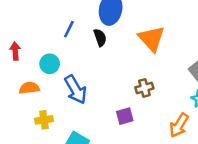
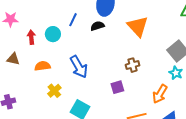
black semicircle: (100, 38) -> (97, 26), turned -88
cyan circle: (50, 64) -> (53, 34), moved
yellow cross: (44, 120) -> (54, 91), turned -32

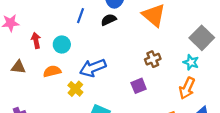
cyan circle: (53, 34) -> (62, 44), moved
blue arrow: (79, 67) -> (93, 68), turned 105
cyan star: (176, 73) -> (191, 62), moved
yellow cross: (54, 91) -> (75, 89), moved

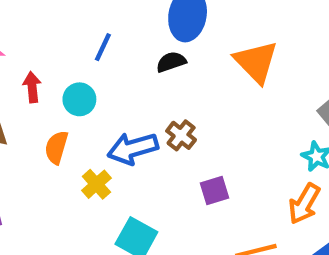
blue line: (81, 16) -> (103, 47), moved
brown cross: (153, 59) -> (181, 135), moved, turned -35
orange semicircle: (52, 71) -> (56, 147), turned -66

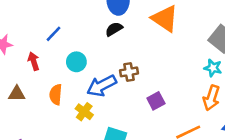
blue line: (103, 47) -> (53, 34), moved, turned 30
cyan circle: (79, 99) -> (76, 62), moved
brown cross: (181, 135) -> (129, 72), turned -36

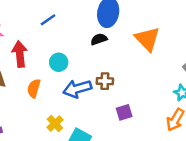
blue line: (53, 34) -> (48, 20), moved
red arrow: (34, 61) -> (20, 54), size x1.5
yellow cross: (84, 112) -> (55, 124), moved

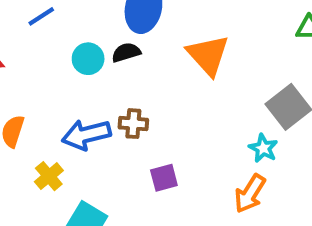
cyan circle: (59, 62) -> (88, 59), moved
yellow cross: (55, 124) -> (49, 176), moved

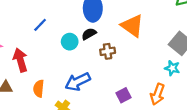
brown cross: (133, 124) -> (108, 51), moved
orange arrow: (250, 194) -> (157, 94), moved

